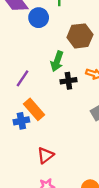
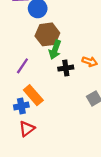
brown hexagon: (80, 36) -> (47, 34), moved
red triangle: (45, 155) -> (27, 129), moved

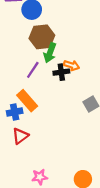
orange arrow: (90, 62) -> (72, 65), moved
purple line: (22, 66) -> (33, 70), moved

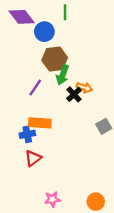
purple line: (33, 70) -> (35, 88), moved
black cross: (61, 72) -> (74, 94), turned -35
orange rectangle: (27, 101) -> (40, 123), turned -45

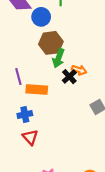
purple line: (35, 88) -> (18, 77), moved, turned -49
orange rectangle: (40, 123) -> (37, 90), moved
red triangle: (33, 158) -> (30, 137), turned -35

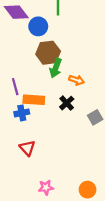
black cross: (69, 77) -> (67, 103), moved
blue cross: (25, 114) -> (22, 113), moved

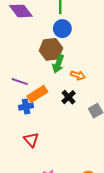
blue circle: (38, 26) -> (62, 29), moved
purple line: (15, 87) -> (20, 82), turned -56
orange rectangle: (34, 100) -> (37, 94), turned -36

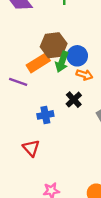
blue circle: (62, 29) -> (77, 56), moved
orange rectangle: (37, 94) -> (38, 63), moved
blue cross: (26, 106) -> (45, 115), moved

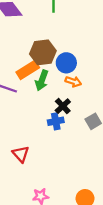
green arrow: (62, 62) -> (42, 80), moved
blue cross: (45, 115) -> (56, 121), moved

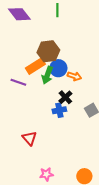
blue circle: (66, 63) -> (58, 68), moved

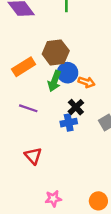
orange rectangle: (35, 66) -> (24, 67), moved
purple line: (18, 82) -> (28, 108), moved

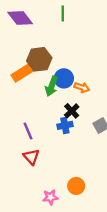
brown hexagon: (56, 52) -> (39, 59), moved
purple line: (28, 108) -> (28, 131), moved, turned 48
orange circle: (98, 201) -> (76, 186), moved

